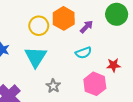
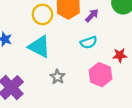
cyan triangle: (36, 57) -> (39, 47), turned -35

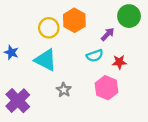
purple arrow: (92, 16) -> (108, 34), moved
red star: (120, 55) -> (119, 62), moved

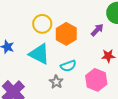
orange hexagon: (74, 20) -> (66, 34), moved
cyan semicircle: (95, 56) -> (68, 66), moved

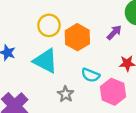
cyan semicircle: (68, 66) -> (90, 75), moved, turned 42

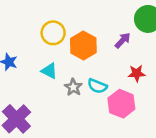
cyan triangle: (45, 61) -> (49, 71), size x0.6
gray star: (66, 94) -> (73, 87), moved

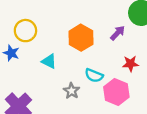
yellow circle: (53, 33) -> (25, 31), moved
gray star: (73, 87) -> (72, 91), moved

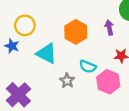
purple arrow: (118, 33) -> (109, 28), turned -56
cyan triangle: (49, 61) -> (47, 54), size x1.5

